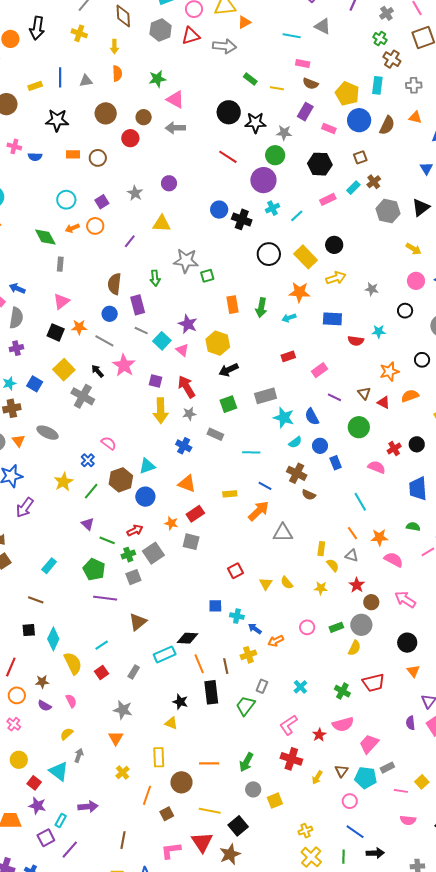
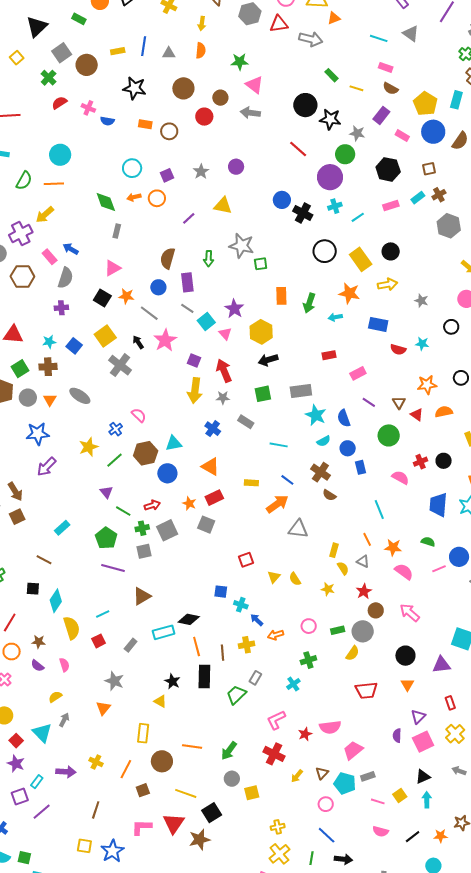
green cross: (342, 691) -> (308, 660), moved, turned 35
yellow cross: (123, 772) -> (96, 762), moved, turned -32

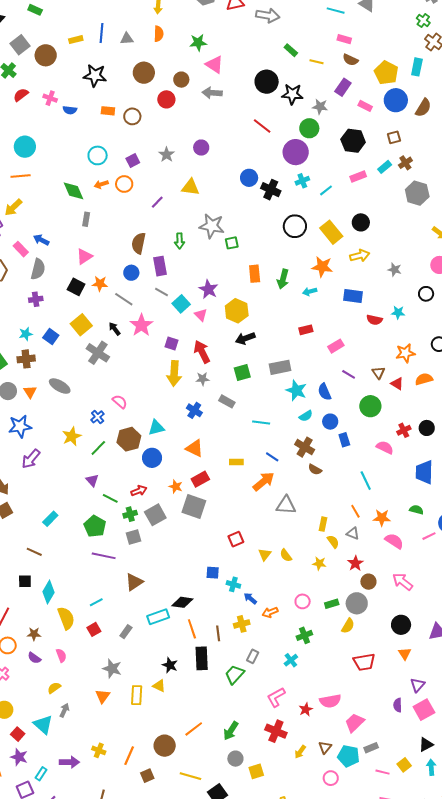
gray square: (206, 525) -> (194, 507), size x1.4
yellow rectangle: (143, 733) -> (137, 695), moved
orange line: (192, 746) -> (194, 729), turned -42

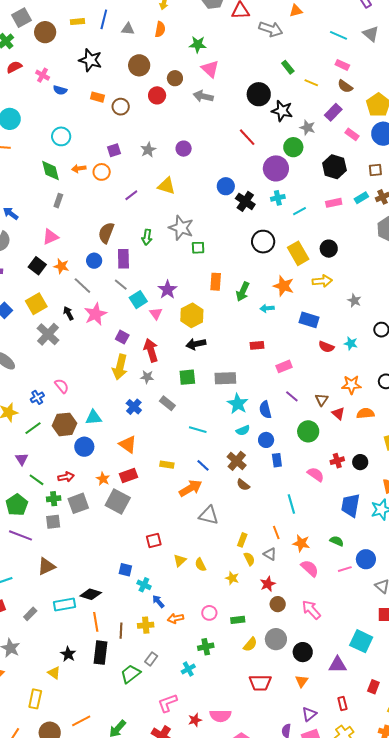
cyan circle: (98, 155) -> (61, 136), moved
gray circle: (357, 603) -> (276, 639), moved
yellow rectangle: (137, 695) -> (35, 699), moved

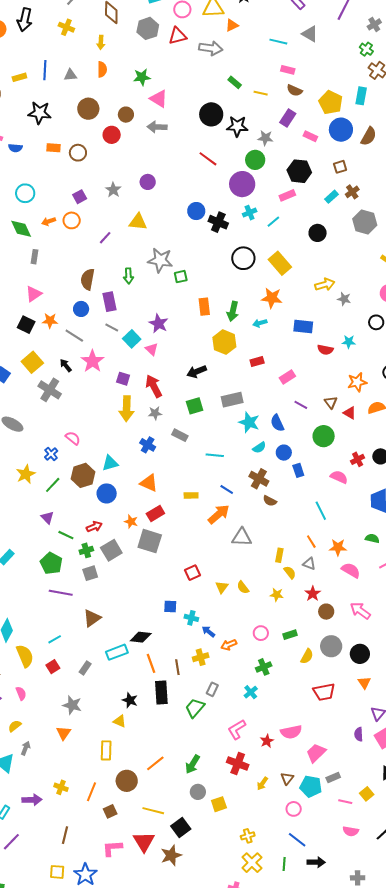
pink rectangle: (334, 203) -> (287, 195), moved
black circle: (329, 249) -> (318, 233), moved
yellow arrow: (322, 281) -> (325, 284), moved
yellow hexagon: (192, 315) -> (224, 342), moved

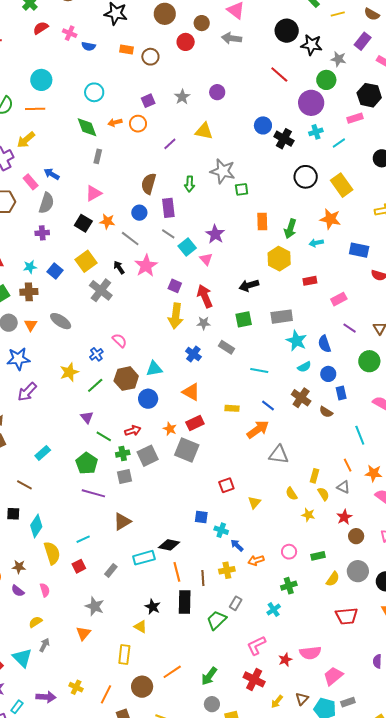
yellow line: (261, 93) -> (338, 14), turned -32
brown semicircle: (270, 501) -> (326, 412), moved
yellow semicircle: (243, 587) -> (291, 494), moved

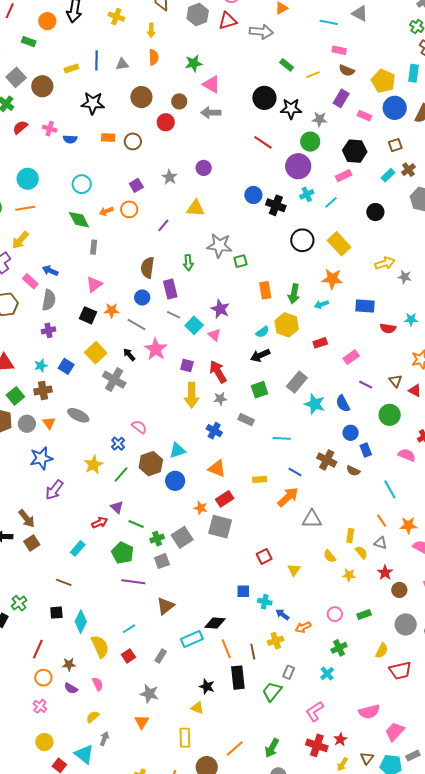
gray rectangle: (282, 317) -> (297, 382), turned -35
cyan semicircle: (304, 367) -> (262, 332), moved
red arrow: (133, 431) -> (100, 522), moved
yellow semicircle: (333, 579) -> (382, 651), moved
red star: (285, 660) -> (340, 739), moved

